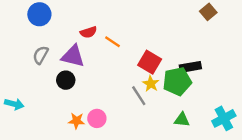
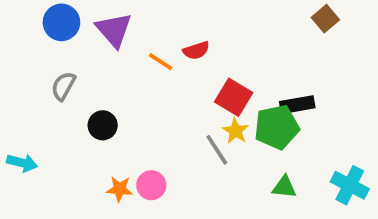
red semicircle: (88, 32) -> (196, 50), moved
orange line: (112, 42) -> (161, 62), moved
purple triangle: (73, 56) -> (114, 30), moved, turned 35
cyan cross: (224, 118) -> (350, 185), turned -35

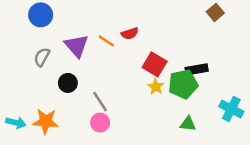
purple triangle: (114, 30) -> (77, 46), moved
gray line: (217, 150) -> (100, 102), moved
cyan arrow: (22, 163) -> (16, 123), moved
cyan cross: (350, 185) -> (231, 109), moved
orange star: (119, 189) -> (46, 121), moved, size x1.5

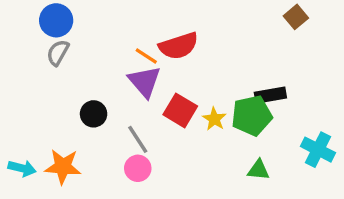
red semicircle: (130, 33) -> (179, 46), size x1.6
purple triangle: (77, 46) -> (145, 82), moved
gray semicircle: (42, 57) -> (58, 53), moved
red square: (155, 64) -> (180, 110), moved

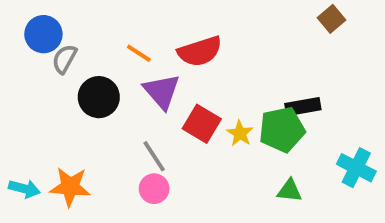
blue circle: (56, 20) -> (43, 34), moved
orange line: (146, 56) -> (139, 53), moved
black circle: (94, 114) -> (99, 97), moved, size x1.4

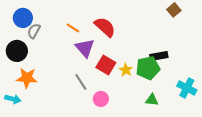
red semicircle: (200, 51) -> (105, 27), turned -120
black circle: (99, 97) -> (17, 51), moved
orange star: (70, 187) -> (27, 78), moved
pink circle: (154, 189) -> (101, 99), moved

